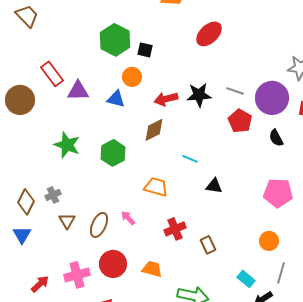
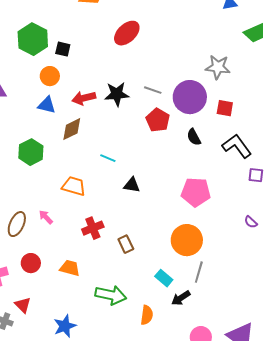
blue triangle: (116, 99) -> (47, 105), moved
orange circle: (269, 241) -> (187, 240), size x1.6
red circle: (113, 264) -> (31, 263), size x0.7

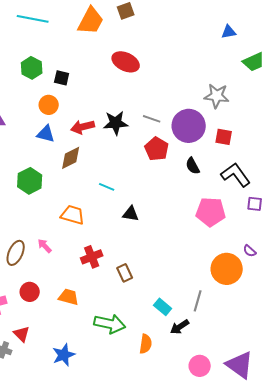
red ellipse: (127, 33) -> (126, 62), turned 68
green hexagon: (33, 39) -> (32, 68), size x0.7
pink pentagon: (196, 192) -> (211, 212), moved
orange circle: (187, 240) -> (227, 269), moved

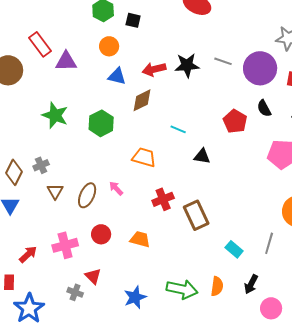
orange circle: (49, 105) -> (109, 46), moved
red pentagon: (157, 149) -> (235, 121), moved
brown rectangle: (125, 273) -> (196, 215), size x1.6
green arrow: (110, 324) -> (182, 289), moved
black arrow: (180, 327) -> (251, 284), moved, turned -30

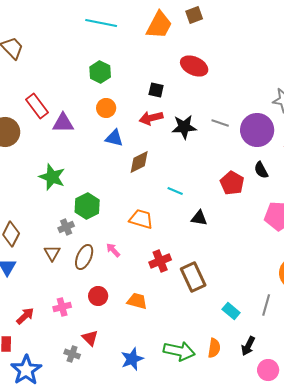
black square: (133, 20) -> (156, 90), moved
red arrow: (154, 69) -> (151, 118), moved
green hexagon: (101, 123) -> (87, 206), moved
gray cross: (41, 165) -> (66, 227), moved
pink cross: (65, 245) -> (62, 307), size x0.7

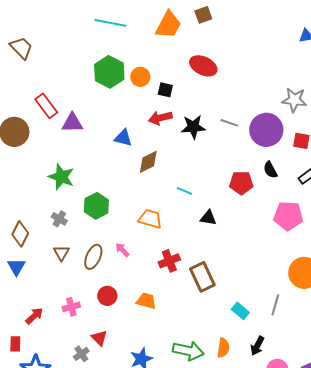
green hexagon: (100, 72) -> (109, 72), size x1.4
orange circle: (106, 108) -> (140, 77), moved
red pentagon: (232, 183) -> (241, 183), turned -30
gray cross: (66, 227) -> (59, 219), moved, turned -35
gray cross: (72, 354) -> (81, 354), turned 35

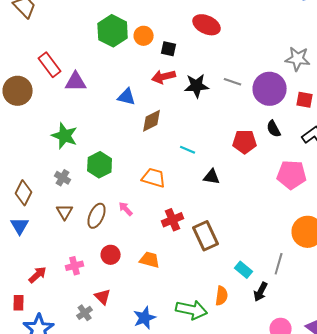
black arrow: (257, 346) -> (261, 292), moved
orange semicircle: (223, 348) -> (222, 296), moved

